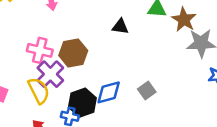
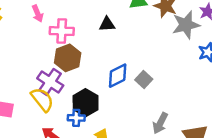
pink cross: (40, 50) -> (62, 31), moved
blue diamond: (109, 92) -> (118, 76), moved

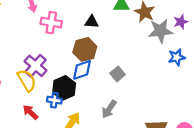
brown hexagon: (68, 58) -> (85, 49), moved
blue diamond: (118, 76) -> (82, 70), moved
gray arrow: (160, 123) -> (109, 109), moved

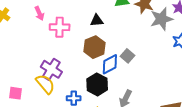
blue diamond: (82, 70) -> (110, 64), moved
gray square: (118, 74) -> (128, 56), moved
black hexagon: (64, 88) -> (97, 84), moved

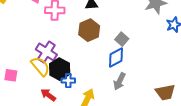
blue diamond: (110, 64) -> (116, 57), moved
black hexagon: (97, 84) -> (60, 69), moved

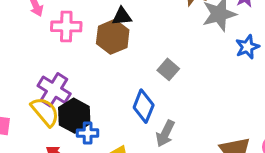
brown hexagon: (89, 30) -> (113, 37), moved
blue diamond: (116, 57) -> (144, 106), moved, turned -40

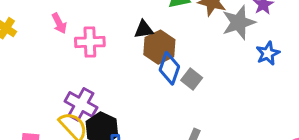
brown hexagon: (113, 37) -> (159, 47), moved
blue diamond: (144, 106) -> (169, 68), moved

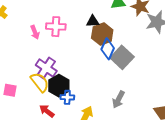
pink arrow: (59, 23) -> (35, 32), moved
gray square: (192, 79) -> (122, 57), size x1.6

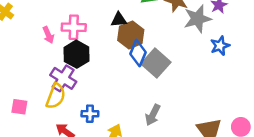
yellow semicircle: (40, 82) -> (56, 96), turned 60
black hexagon: (59, 86) -> (77, 54), moved

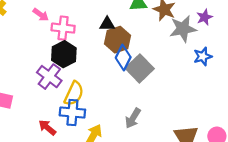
pink arrow: (48, 35) -> (41, 15), moved, turned -35
yellow semicircle: (56, 96) -> (74, 94), moved
blue cross: (90, 114) -> (72, 112), size x1.5

